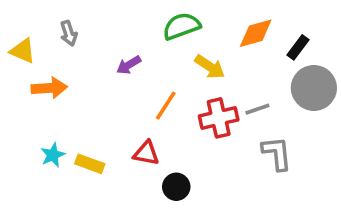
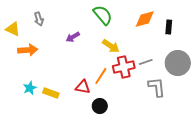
green semicircle: (182, 26) -> (103, 15), turned 70
black rectangle: (298, 47) -> (169, 27), turned -32
yellow arrow: (210, 67) -> (111, 46), moved
gray circle: (314, 88) -> (178, 63), moved
orange line: (166, 106) -> (101, 76), moved

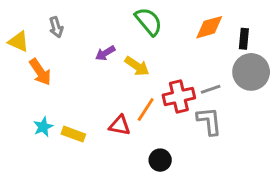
yellow arrow: (111, 46) -> (137, 66), moved
orange arrow: (28, 50) -> (40, 72), turned 60
gray circle: (178, 63) -> (251, 72), moved
gray L-shape: (157, 87) -> (209, 121), moved
black circle: (100, 106) -> (160, 160), moved

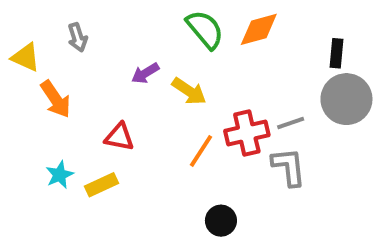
orange diamond: (209, 27) -> (259, 29), moved
red triangle: (120, 125) -> (119, 137), moved
yellow rectangle: (73, 134) -> (101, 185), turned -45

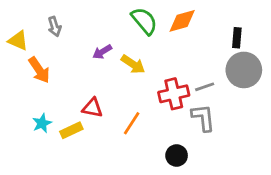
red triangle: (119, 137) -> (92, 108), moved
orange line: (201, 151) -> (132, 123), moved
black circle: (221, 221) -> (177, 156), moved

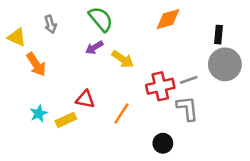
green semicircle: (144, 21) -> (101, 19), moved

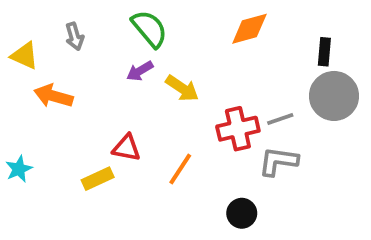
orange arrow: (36, 64) -> (53, 96), turned 140
gray L-shape: (187, 108) -> (278, 161), turned -76
cyan star: (39, 113) -> (19, 169), moved

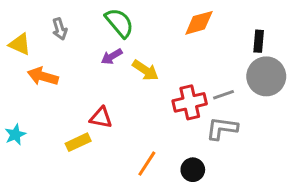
orange line: (180, 169) -> (147, 164), moved

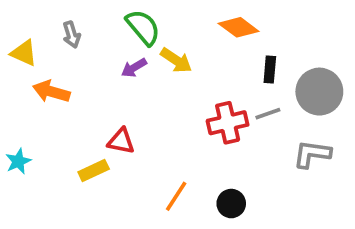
orange diamond: (199, 23) -> (239, 27), turned 52
black rectangle: (259, 41) -> (270, 70), moved
yellow arrow: (145, 70) -> (176, 60), moved
gray L-shape: (222, 128) -> (312, 154), moved

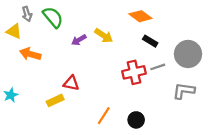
green semicircle: (143, 27) -> (53, 17), moved
gray arrow: (72, 35) -> (27, 14), moved
black rectangle: (270, 70) -> (150, 41), moved, turned -64

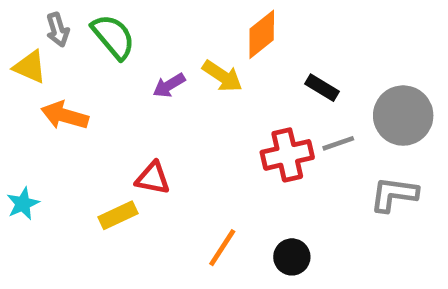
orange diamond: (140, 16) -> (262, 34), moved, turned -75

